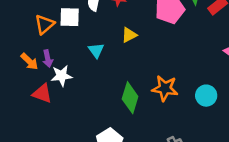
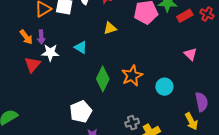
cyan triangle: (96, 50) -> (81, 47), moved, turned -32
orange star: (165, 88) -> (132, 76), turned 30
red triangle: (42, 94) -> (33, 65), turned 42

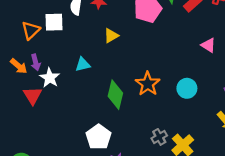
cyan triangle: (81, 47) -> (83, 64), turned -32
white star: (50, 53) -> (50, 78), turned -30

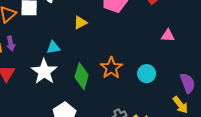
pink triangle: (208, 45) -> (168, 36), turned -32
white star: (50, 78) -> (44, 72), moved, size x1.4

